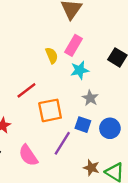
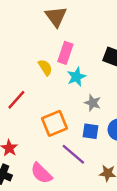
red line: (26, 90) -> (16, 100), moved
purple line: (62, 143) -> (73, 154), turned -70

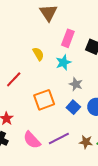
pink rectangle: (65, 53) -> (68, 38), moved
blue square: (91, 131) -> (73, 107), turned 32
purple line: (73, 154) -> (59, 139), moved, turned -70

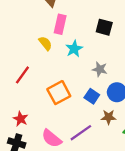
pink rectangle: (68, 38) -> (60, 24), moved
gray star: (76, 84) -> (100, 69), moved
brown star: (86, 142) -> (109, 117), moved

